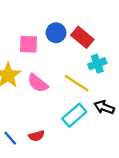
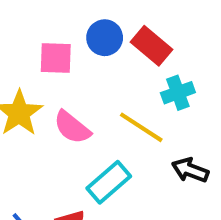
cyan rectangle: (74, 115) -> (109, 182), moved

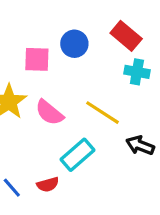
red rectangle: (151, 46) -> (126, 36), moved
cyan cross: (178, 93) -> (137, 72), moved, turned 30

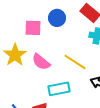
cyan rectangle: (78, 155) -> (59, 89), turned 30

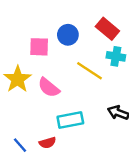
yellow line: (75, 62) -> (89, 71), moved

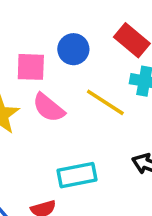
pink semicircle: (49, 88) -> (49, 108), moved

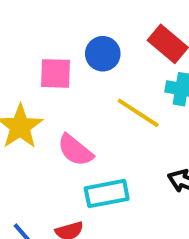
pink semicircle: (49, 108) -> (75, 150), moved

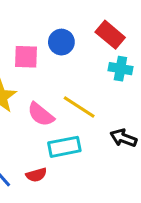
yellow line: (138, 113) -> (79, 107), moved

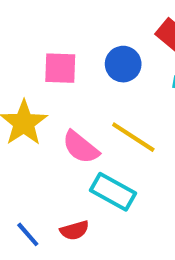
blue circle: (61, 42) -> (123, 64), moved
cyan rectangle: (64, 147) -> (113, 192), turned 40

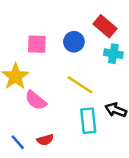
pink semicircle: (81, 147) -> (36, 100), moved
cyan rectangle: (113, 192) -> (88, 121), moved, turned 55

